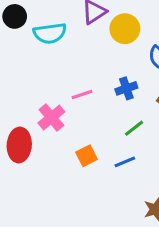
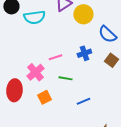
green line: (134, 128) -> (65, 78), moved, turned 48
orange square: (87, 156) -> (44, 97), moved

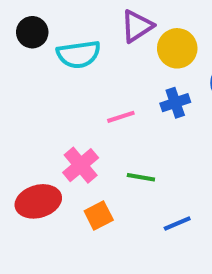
blue cross: (84, 53) -> (175, 103), moved
pink line: (55, 57) -> (121, 117), moved
red ellipse: (14, 90) -> (38, 201), turned 70

